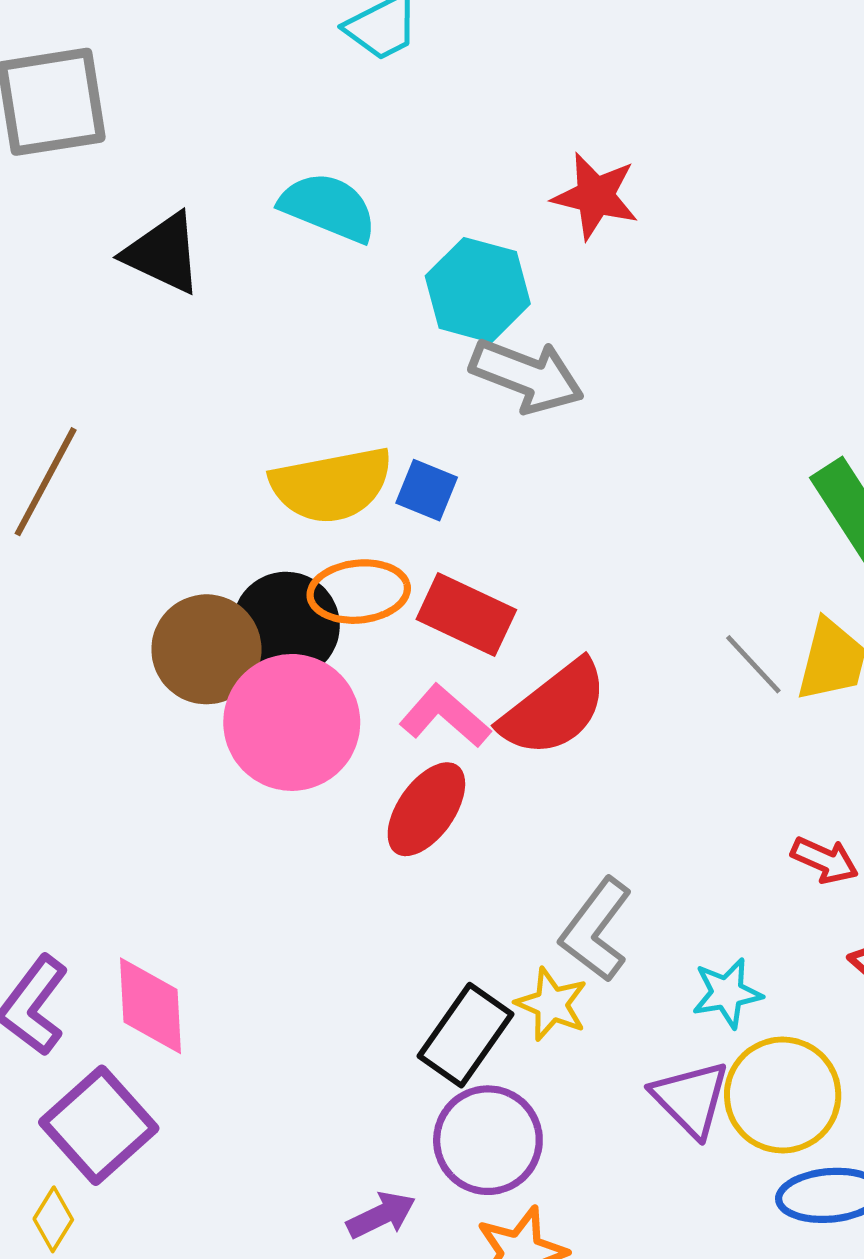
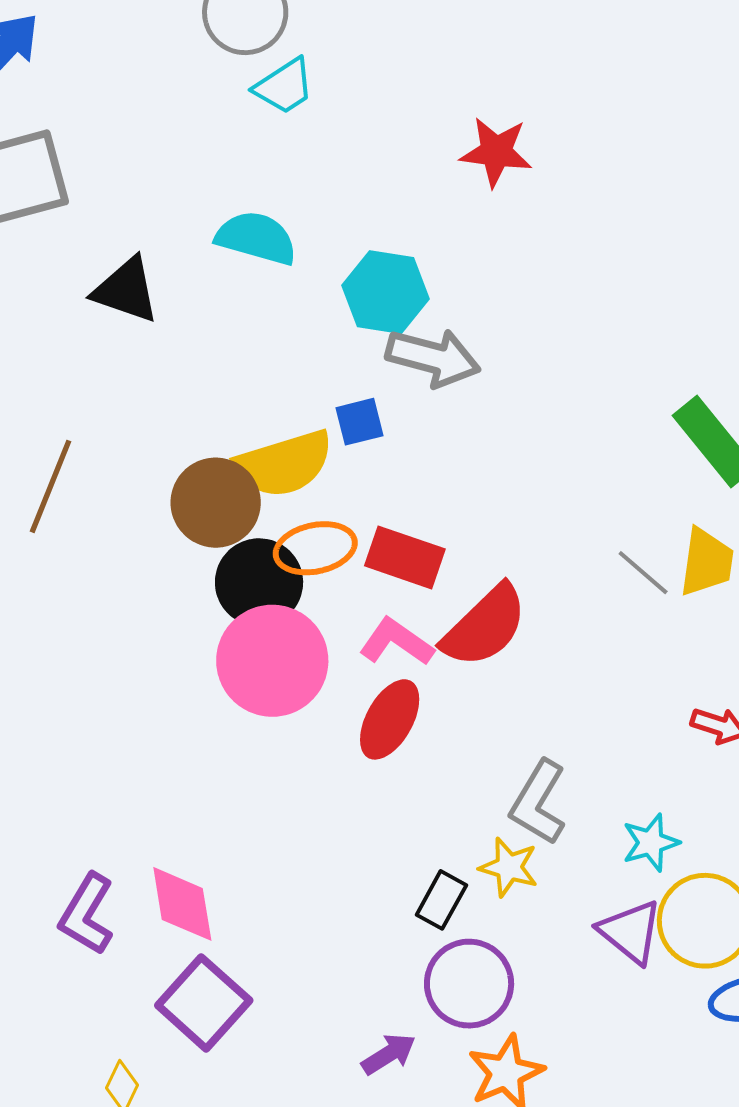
red star: (595, 196) -> (496, 152), moved
blue square: (427, 490) -> (359, 422), moved, turned -30
brown circle: (206, 649) -> (216, 503), moved
black rectangle: (466, 1035) -> (441, 900), size x0.7
purple square: (99, 1125) -> (204, 1003), moved

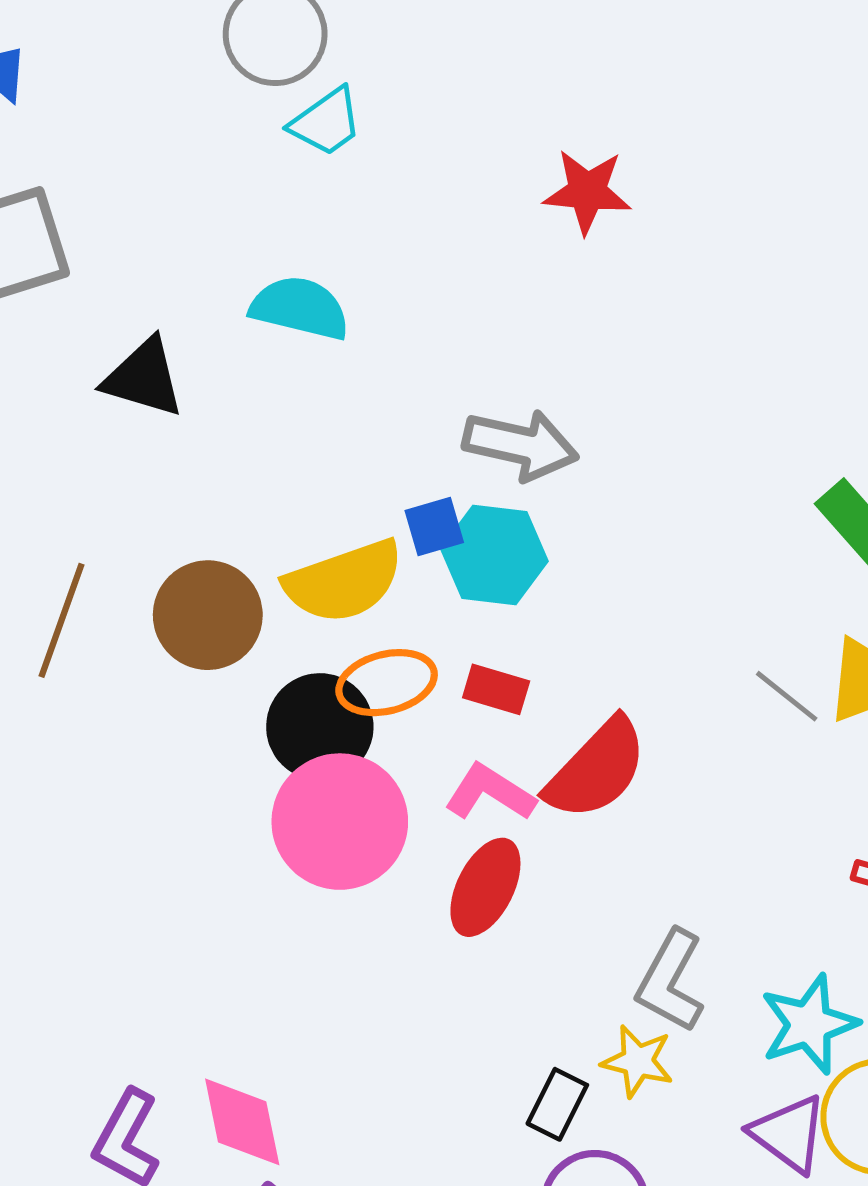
cyan hexagon: (386, 292) -> (494, 555), moved
brown circle: (216, 503) -> (208, 615), moved
red rectangle: (405, 557) -> (496, 689), size x0.7
cyan star: (651, 843) -> (809, 1024), size x1.4

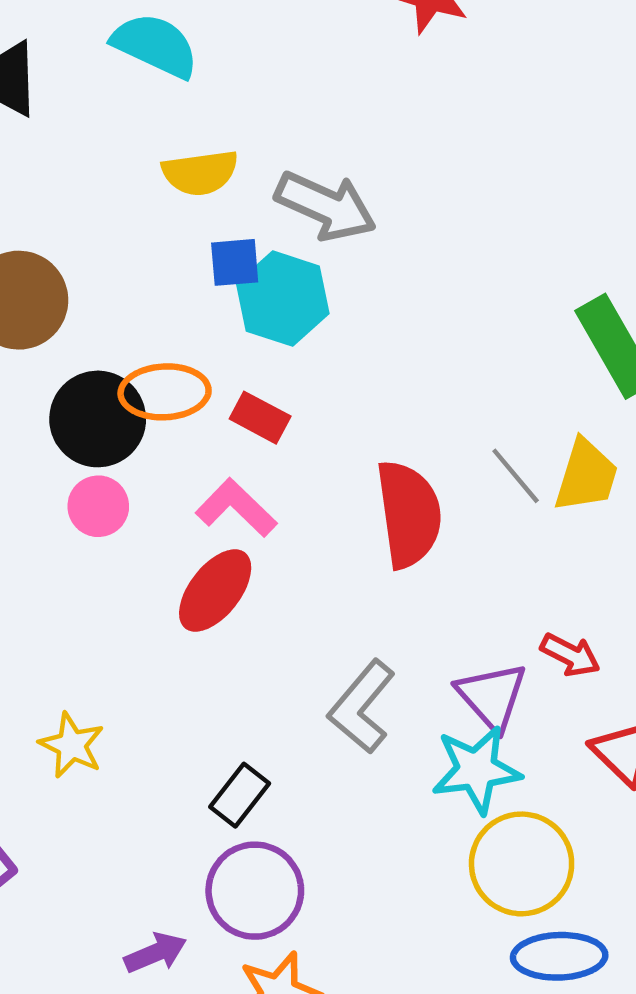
yellow semicircle: (344, 581) -> (200, 173), moved, size x0.7
red semicircle: (597, 769) -> (409, 514), moved, turned -63
pink circle: (340, 822) -> (98, 506), size x0.5
yellow star: (638, 1061) -> (72, 745), moved
purple triangle: (789, 1134) -> (492, 696), moved

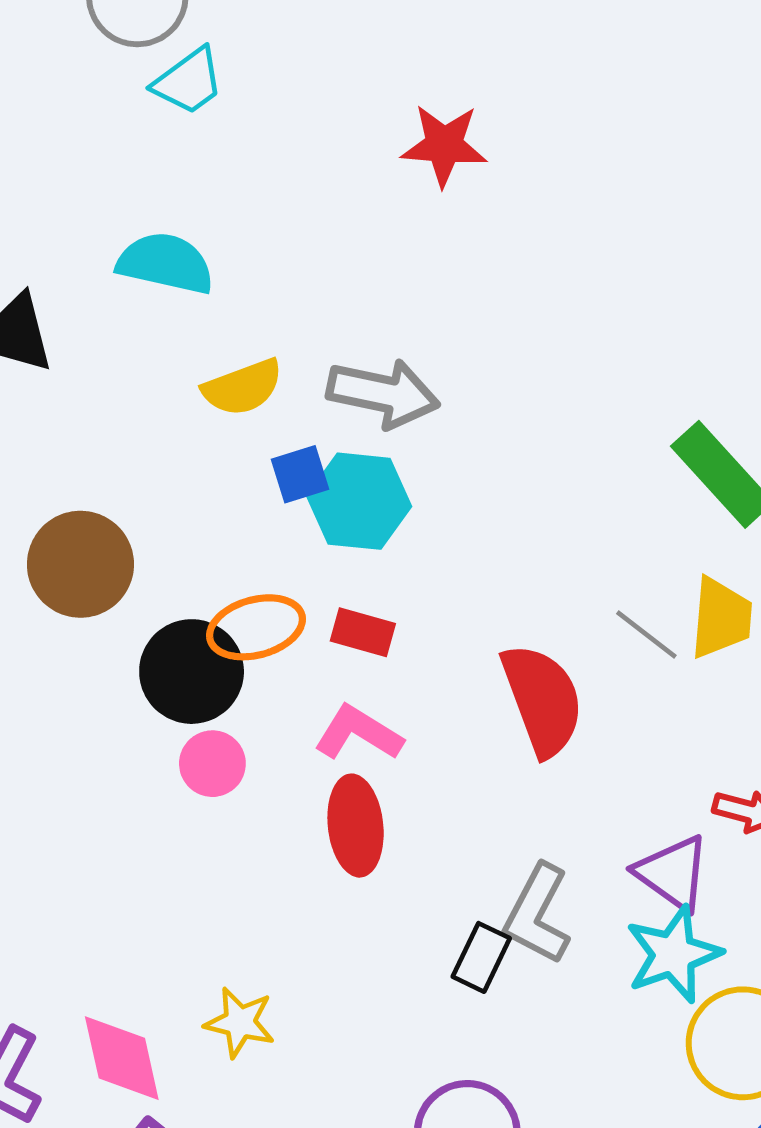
red ellipse: (215, 591) -> (356, 826), turned -32
black rectangle: (240, 795) -> (481, 957), moved

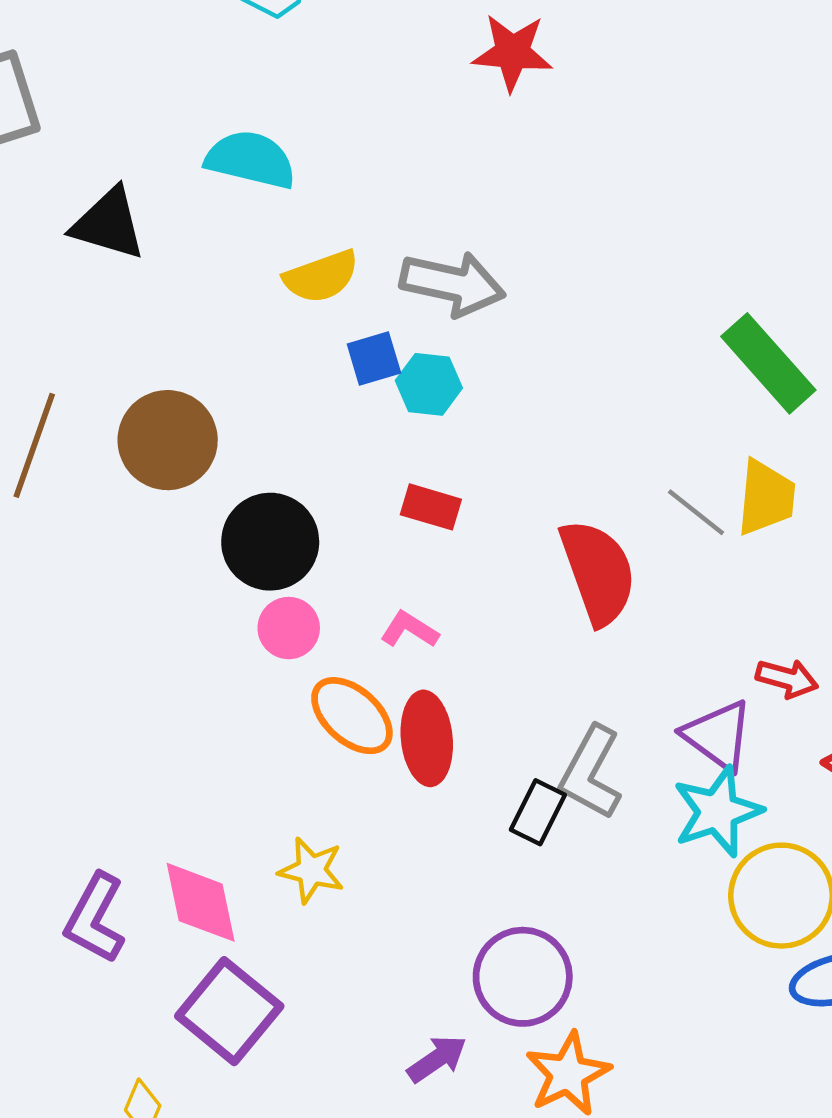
cyan hexagon: (359, 501) -> (429, 384), size x0.7
orange ellipse: (256, 627) -> (352, 716), moved, turned 56
pink L-shape: (358, 733) -> (409, 630), moved, size x0.7
red ellipse: (356, 826) -> (427, 738), moved

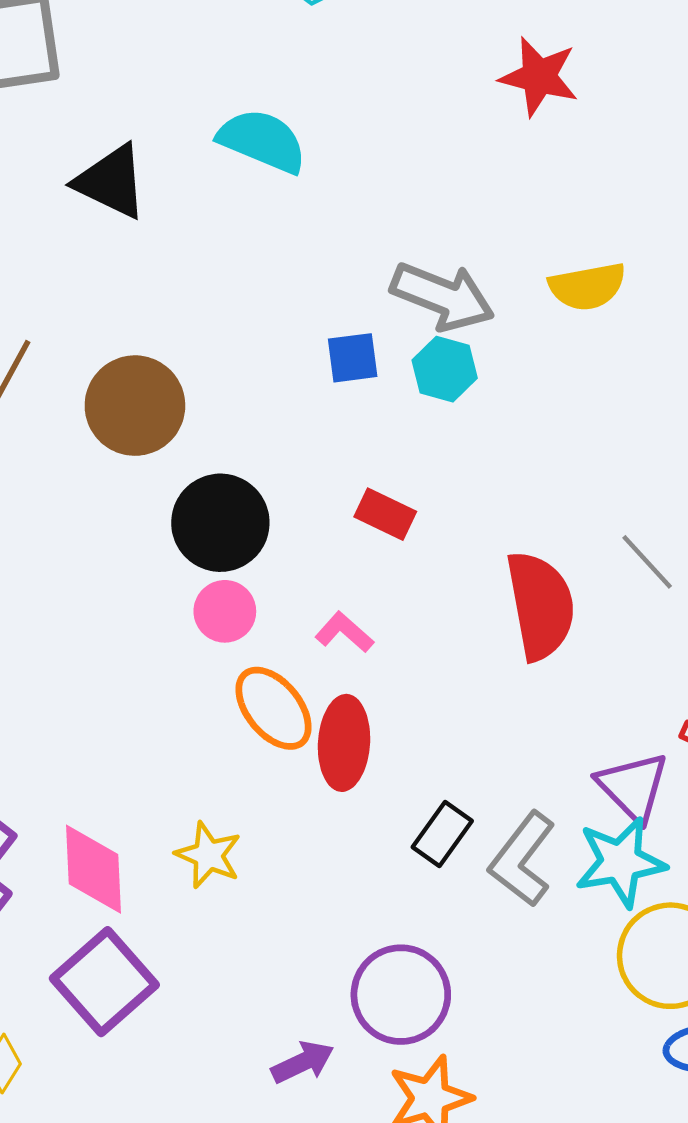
yellow semicircle: (321, 277) -> (587, 286), moved
cyan hexagon: (429, 384) -> (445, 369), moved
gray L-shape: (591, 773) -> (522, 859), moved

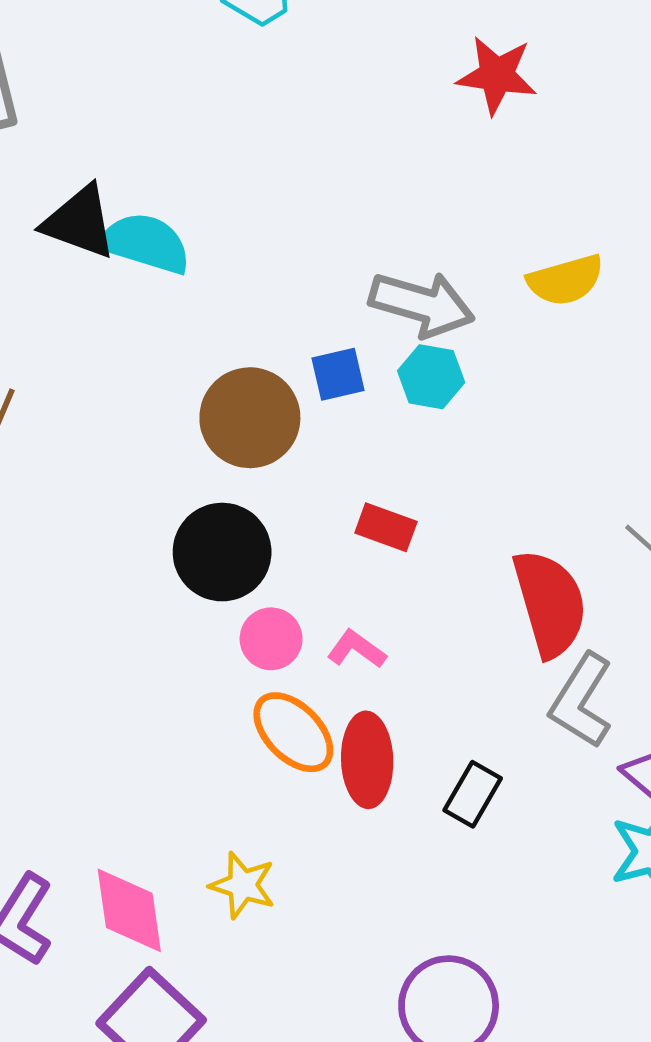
cyan semicircle: (262, 141) -> (145, 243), moved
brown circle: (135, 406) -> (250, 418), moved
pink circle: (225, 611) -> (271, 639), moved
black rectangle: (442, 834) -> (473, 794), moved
gray L-shape: (522, 859) -> (581, 701), moved

